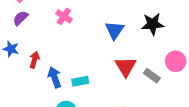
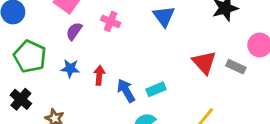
pink cross: (64, 16) -> (111, 21), moved
blue triangle: (115, 30) -> (164, 16), moved

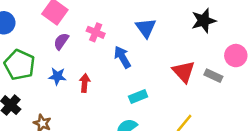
blue arrow: (126, 91) -> (122, 57), moved

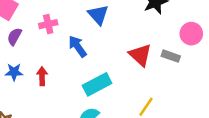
pink cross: (96, 32) -> (48, 24), turned -30
cyan rectangle: (138, 97) -> (97, 84), size x1.5

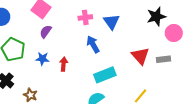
pink cross: (48, 24) -> (85, 17), moved
pink circle: (191, 34) -> (174, 33), moved
gray rectangle: (171, 56) -> (163, 59), turned -32

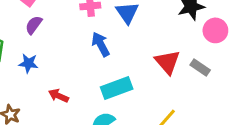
gray rectangle: (163, 59) -> (200, 67), turned 40
red arrow: (64, 64) -> (58, 96), moved, turned -72

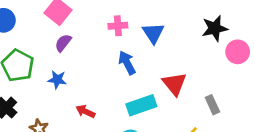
red triangle: (167, 62) -> (174, 84), moved
gray rectangle: (200, 67) -> (212, 105), moved, turned 30

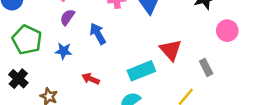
pink circle: (238, 52) -> (227, 31), moved
blue arrow: (127, 63) -> (98, 34), moved

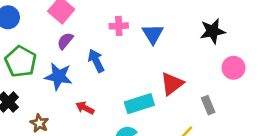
red triangle: (171, 50) -> (172, 84), turned 30
blue star: (63, 51) -> (58, 76), size x1.5

